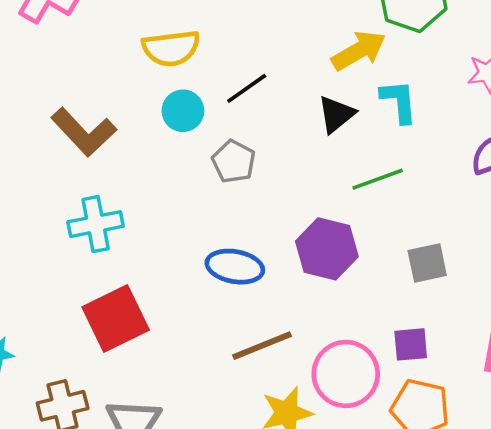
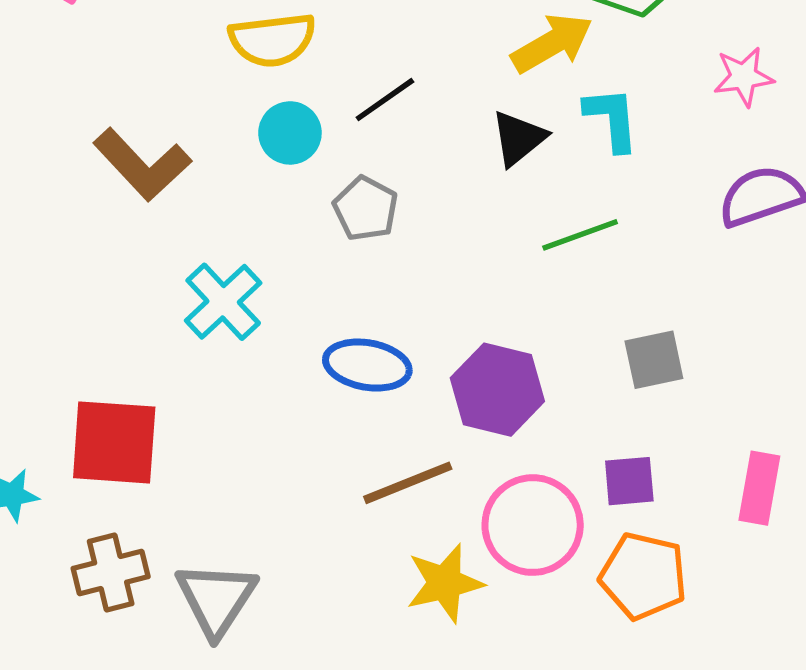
cyan cross: (96, 224) -> (223, 302), moved, turned -32
purple hexagon: (327, 249) -> (497, 390), moved
red square: (116, 318) -> (114, 442), moved, turned 30

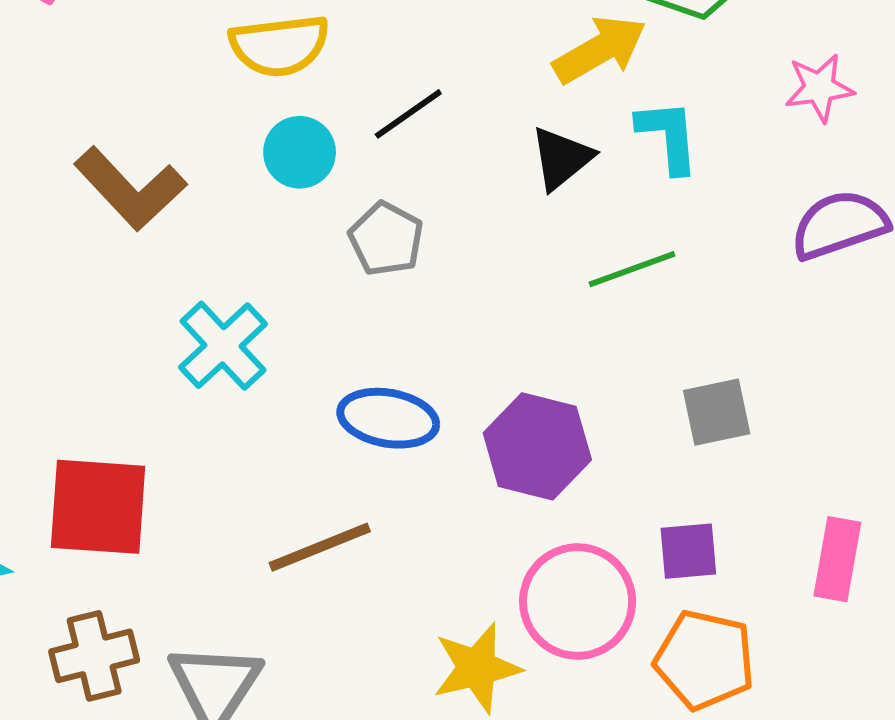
brown line: (408, 483) -> (320, 547), moved

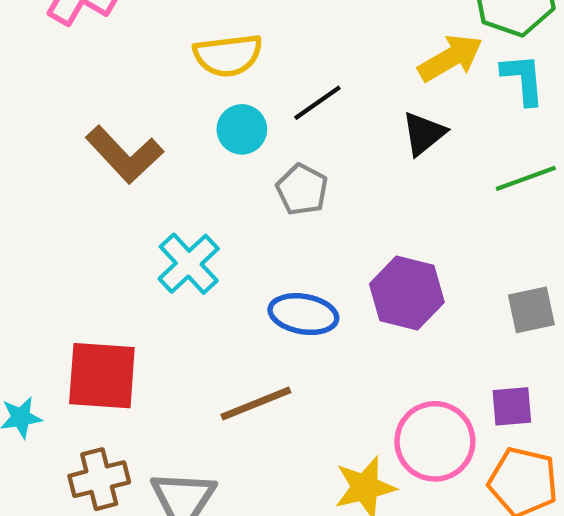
cyan L-shape: (668, 136) -> (523, 79), moved
green line: (632, 269) -> (526, 178), moved
purple hexagon: (537, 446) -> (407, 293), moved

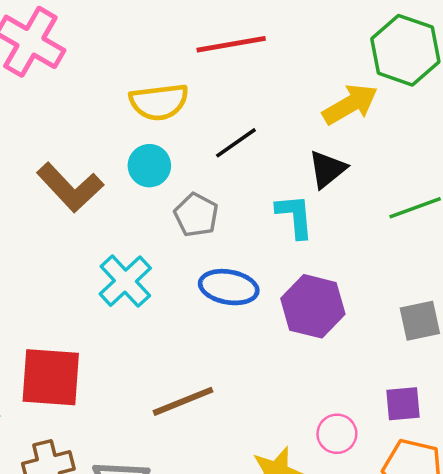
cyan L-shape: (523, 79) -> (295, 216), moved
cyan circle: (242, 129) -> (149, 166), moved
gray pentagon: (302, 190) -> (196, 215), moved
blue ellipse: (303, 314) -> (229, 287), moved
pink circle: (435, 441) -> (337, 434), size x0.6

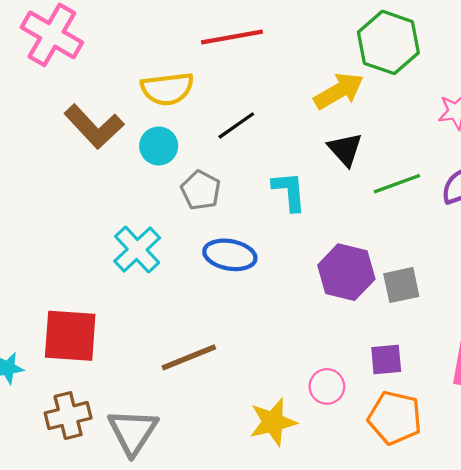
black triangle: (327, 169) -> (345, 149), moved, turned -33
brown L-shape: (70, 187) -> (94, 127), moved
purple hexagon: (313, 306) -> (346, 272), moved

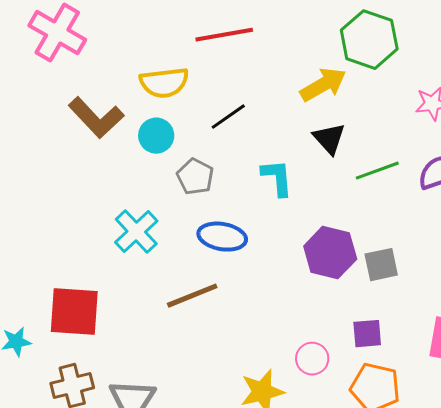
brown line: (189, 357) -> (192, 296), moved

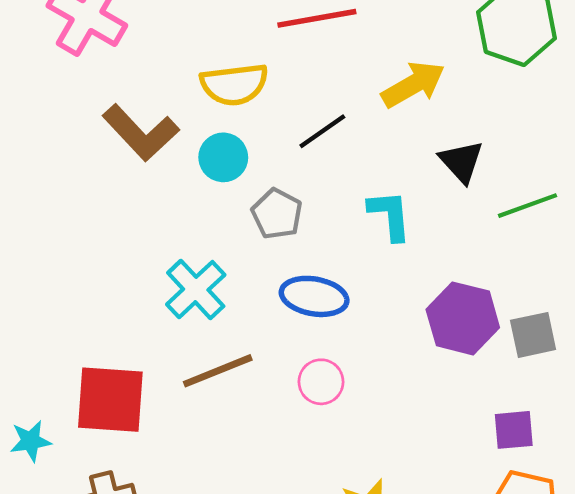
yellow arrow: (323, 85) -> (413, 84), moved
brown line: (192, 296) -> (218, 371), moved
pink circle: (312, 359) -> (321, 382), moved

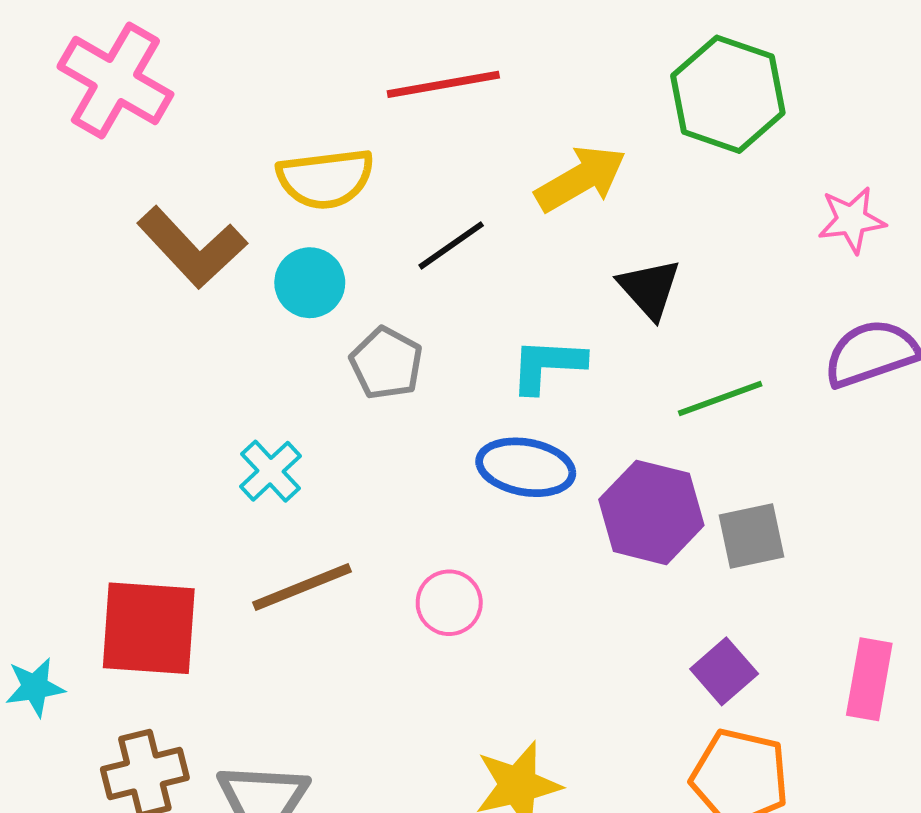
green line: (528, 206) -> (720, 399), moved
cyan L-shape: (390, 215) -> (547, 365), turned -82
cyan cross: (196, 290) -> (271, 471), size x0.7
blue ellipse: (314, 296) -> (526, 467), moved
purple square: (514, 430) -> (724, 671), turned -36

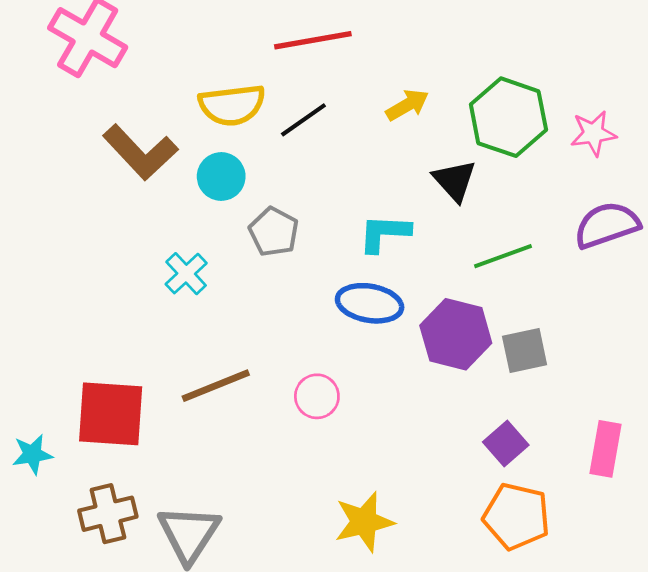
green hexagon: (728, 94) -> (508, 117), moved
yellow arrow: (581, 179) -> (407, 105), size x0.7
black line: (451, 245) -> (303, 120), moved
cyan cross: (271, 471) -> (186, 274), moved

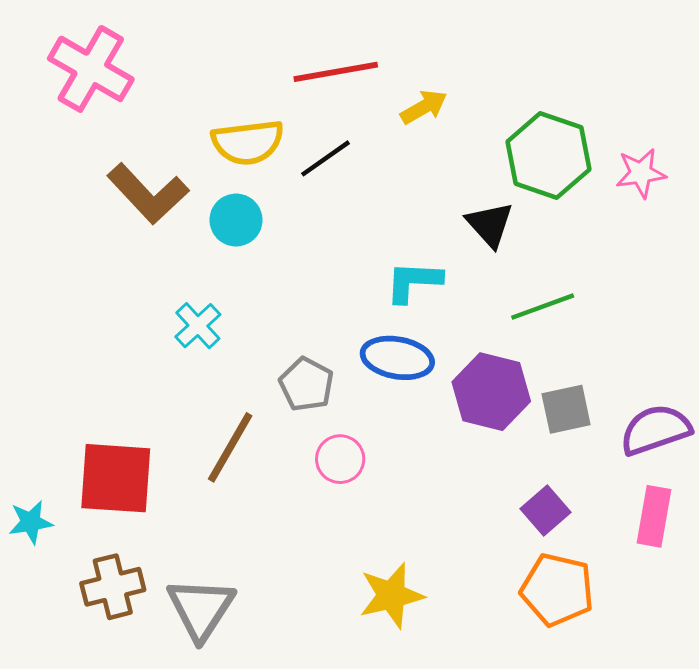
yellow arrow: (407, 105) -> (424, 107), moved
purple semicircle: (607, 225) -> (656, 430), moved
gray pentagon: (274, 232) -> (306, 384), moved
brown line: (216, 386) -> (230, 447), turned -38

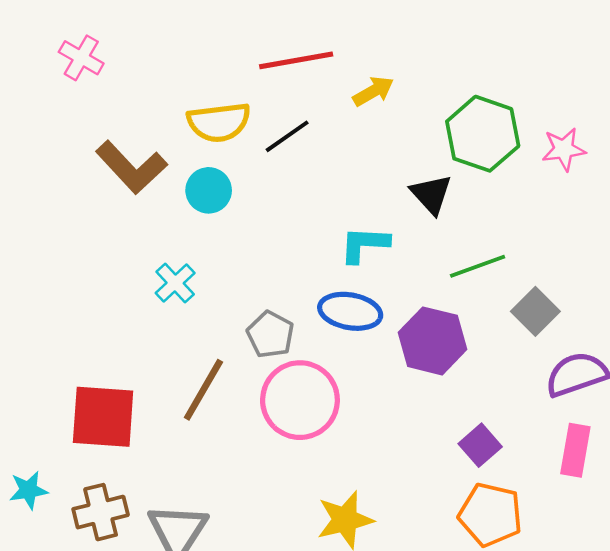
pink cross: (91, 69) -> (81, 58), size x0.6
gray square: (566, 409) -> (535, 311), moved, turned -33
pink circle: (340, 459) -> (300, 400), size x1.8
cyan star: (31, 522) -> (28, 490), moved

